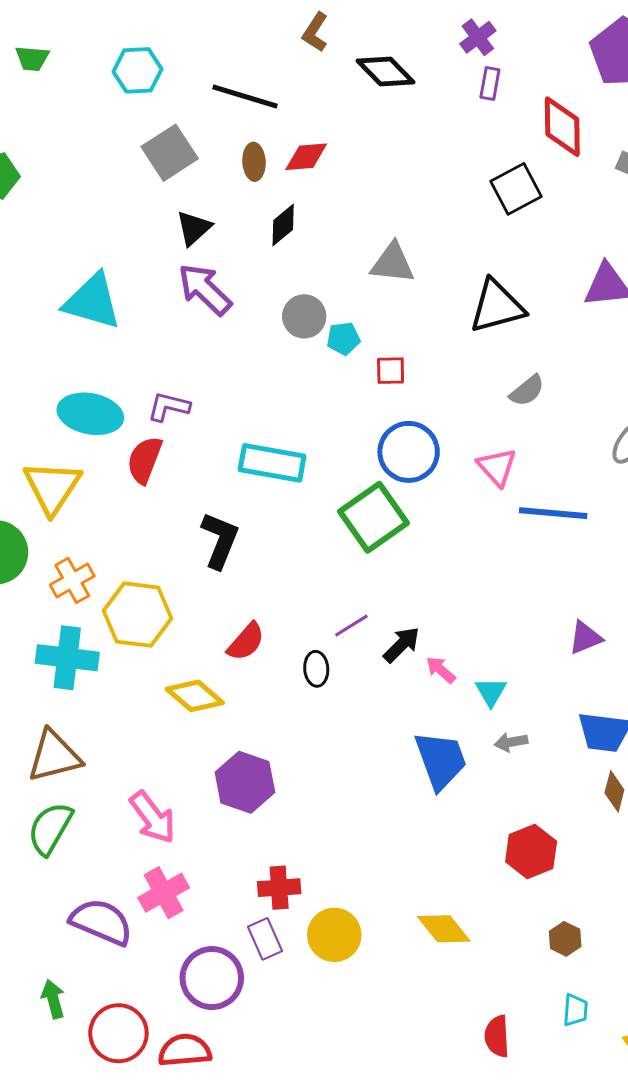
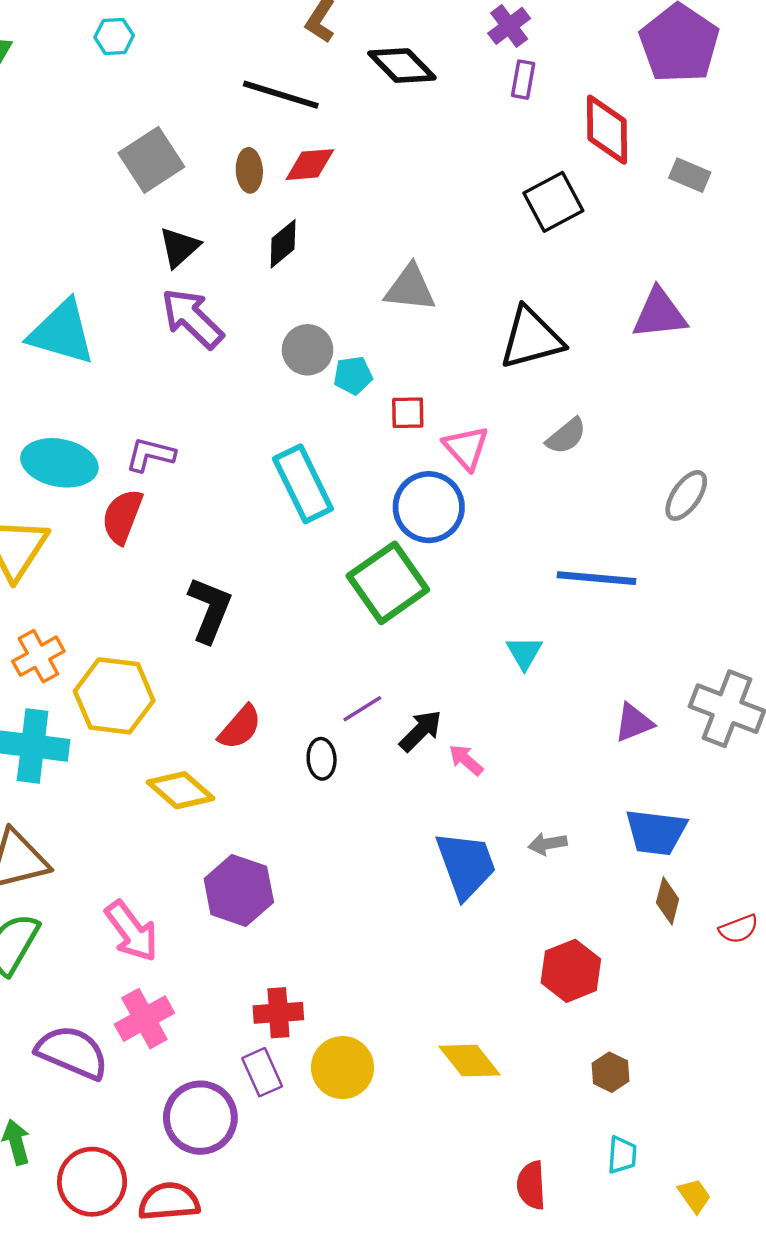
cyan hexagon: (138, 70) -> (114, 36), moved, size x0.7
black line: (245, 97) -> (281, 95), moved
cyan rectangle: (272, 463) -> (303, 484), moved, turned 54
pink triangle: (497, 467) -> (466, 448), moved
cyan triangle: (491, 692) -> (524, 653), moved

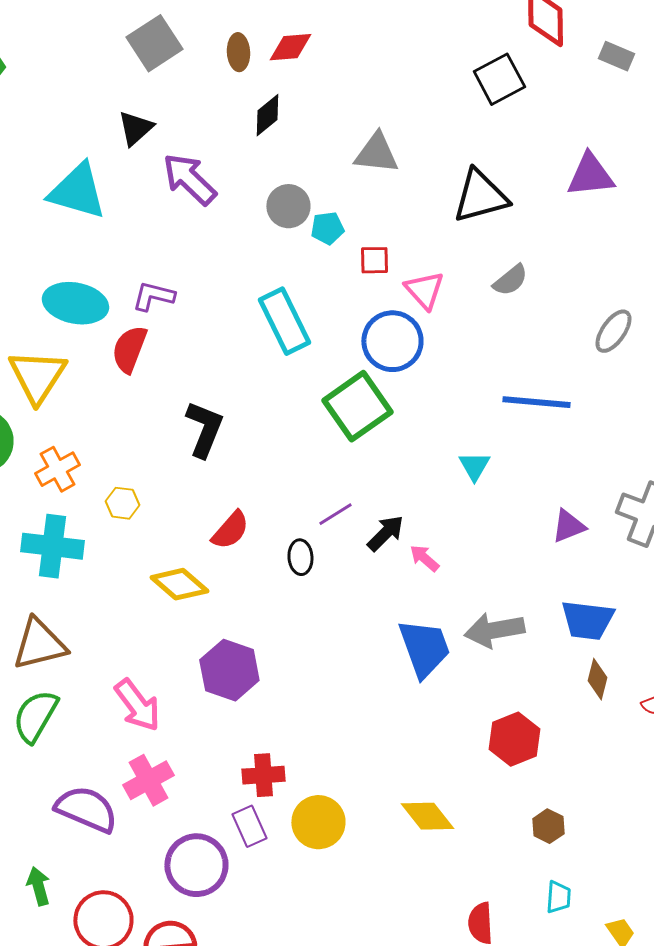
black triangle: (179, 247) -> (135, 128), moved
yellow hexagon: (114, 696) -> (122, 503), size x0.5
gray arrow: (548, 844) -> (494, 630), size x1.8

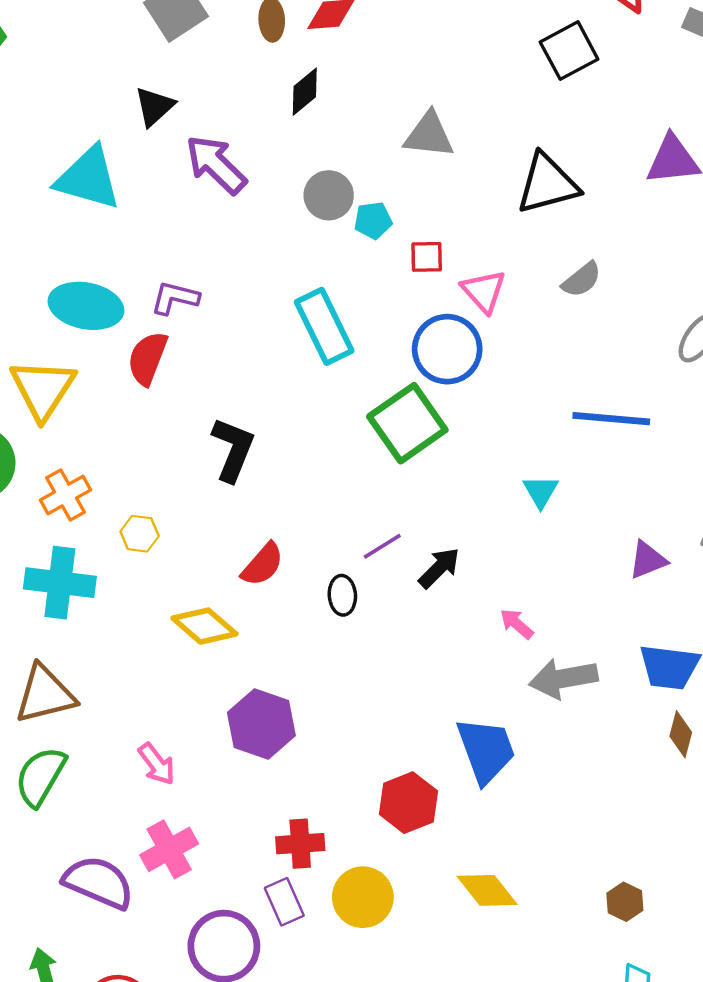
pink arrow: (424, 558) -> (517, 624), moved
blue trapezoid: (424, 648) -> (486, 750), moved
pink arrow: (137, 705) -> (157, 764), size x0.7
red hexagon: (514, 739) -> (408, 803), moved

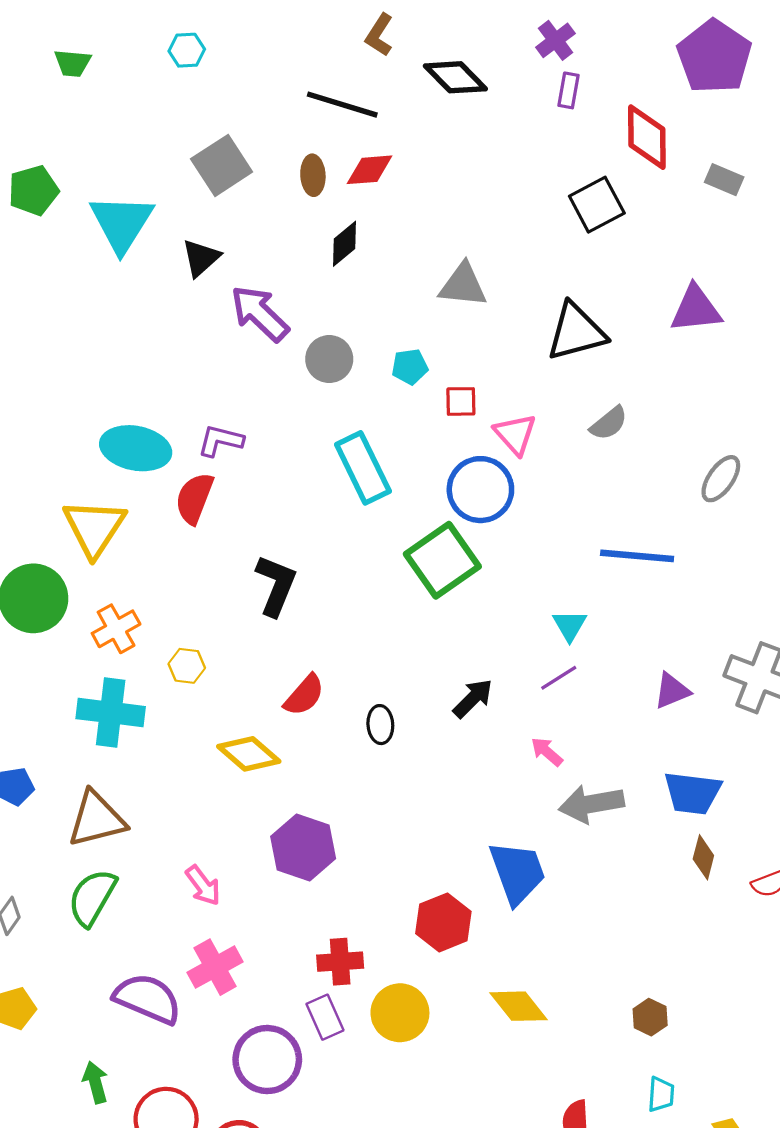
cyan triangle: (88, 178) -> (121, 223), moved, turned 46
gray circle: (329, 195) -> (329, 359), moved
purple line: (382, 546) -> (559, 678), moved

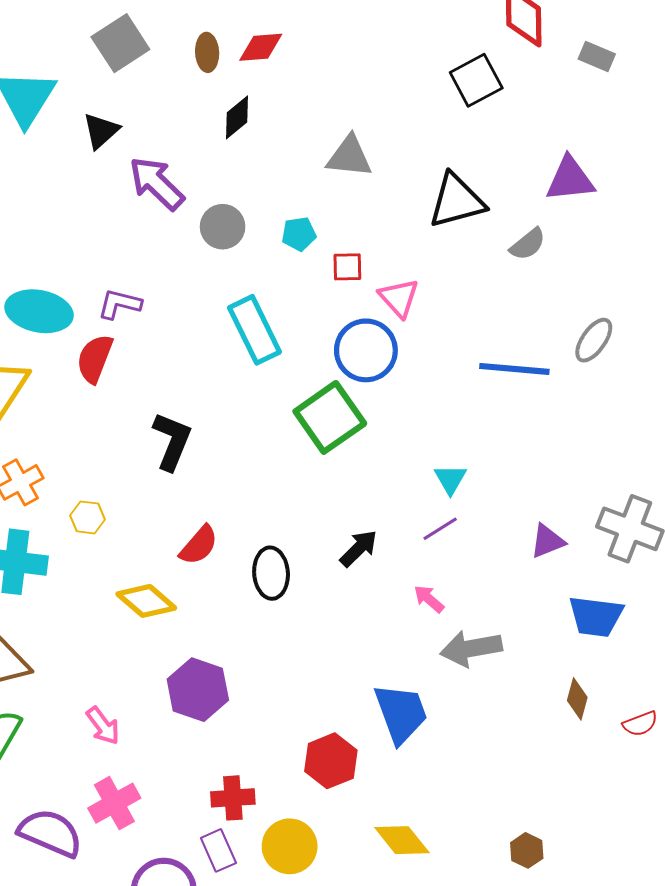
gray semicircle: (609, 423) -> (528, 244), moved
blue line: (637, 556) -> (514, 369), moved
black ellipse: (380, 725) -> (271, 573), size x1.4
blue trapezoid: (693, 793) -> (596, 616), moved

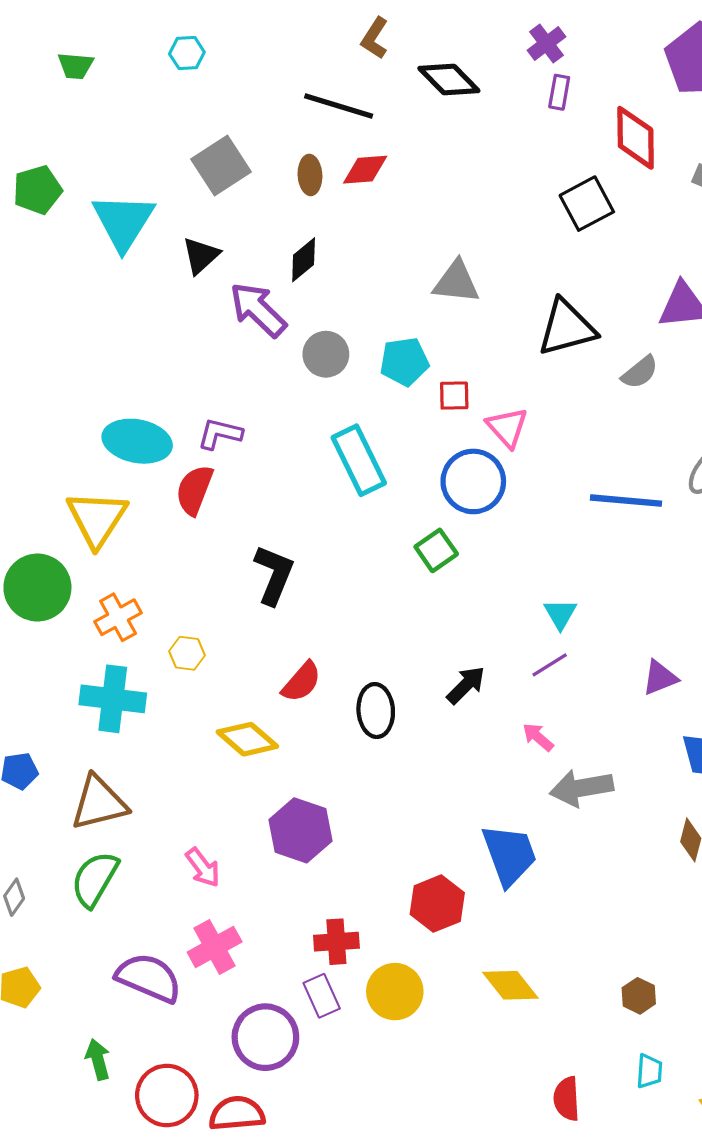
black diamond: (237, 117) -> (304, 260), moved
cyan pentagon: (299, 234) -> (404, 362), size x1.4
green square: (330, 417) -> (436, 550), size x0.6

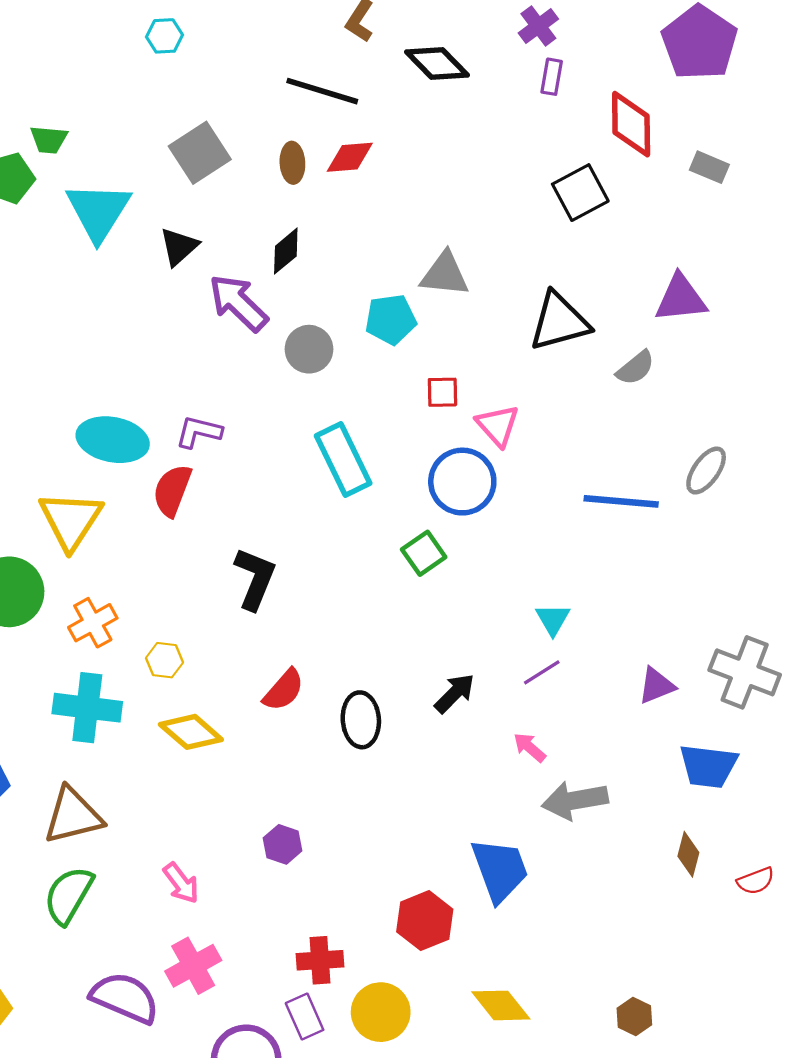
green trapezoid: (76, 66) -> (49, 140), moved
cyan pentagon: (404, 362) -> (391, 319), moved
yellow diamond: (247, 739) -> (191, 732), moved
purple hexagon: (300, 830) -> (283, 844), size x0.6

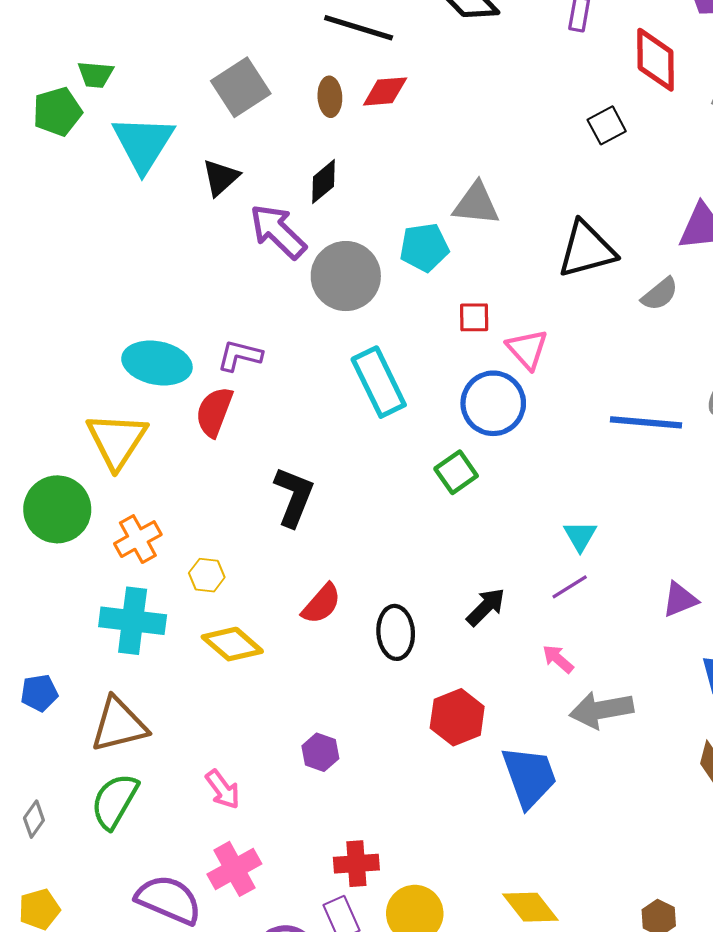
black square: (580, 193) -> (607, 125), size x0.7
gray circle: (309, 349) -> (346, 276), size x1.5
red hexagon: (425, 921) -> (457, 717), moved

